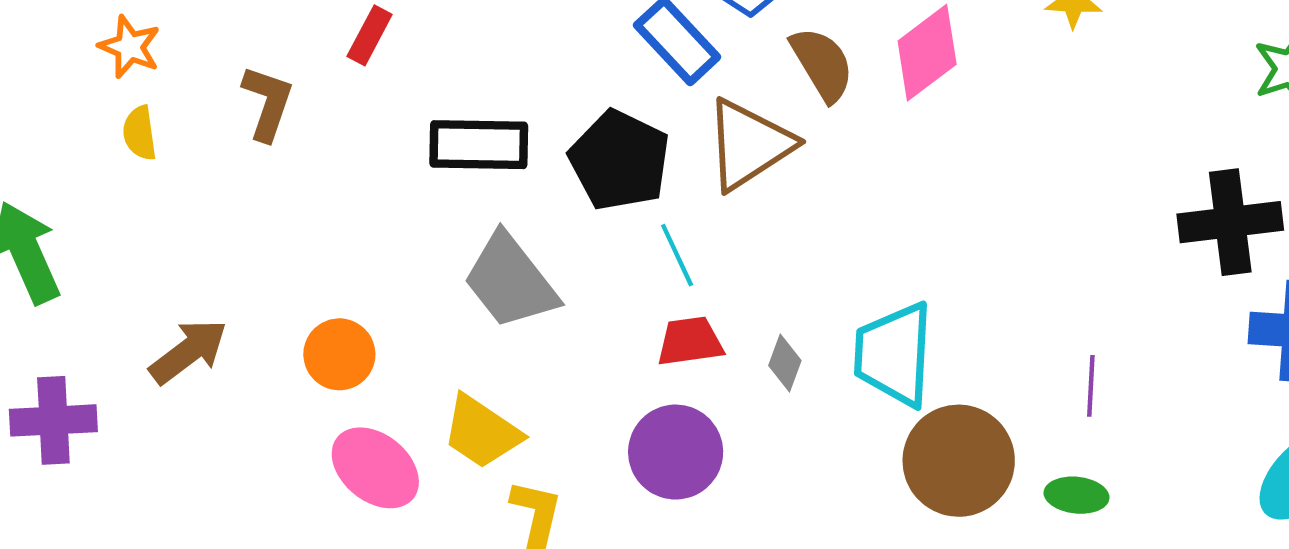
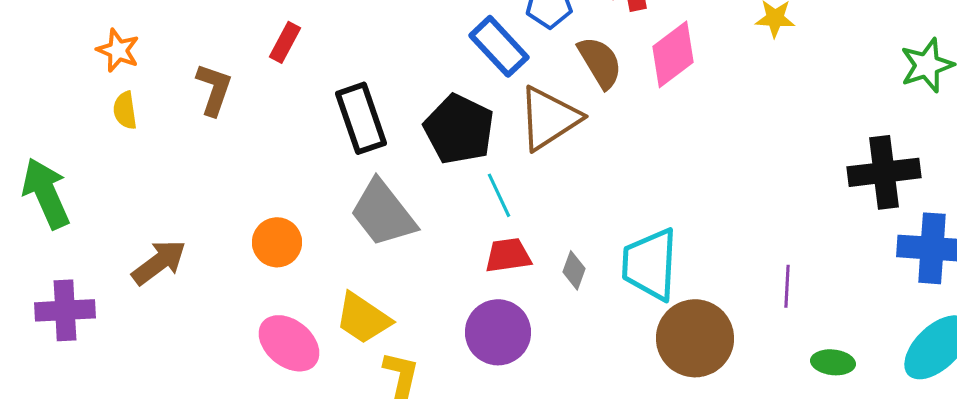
black rectangle: (479, 145) -> (361, 118), turned 70
orange circle: (339, 354) -> (277, 242), moved
green ellipse: (1077, 495) -> (833, 362), moved

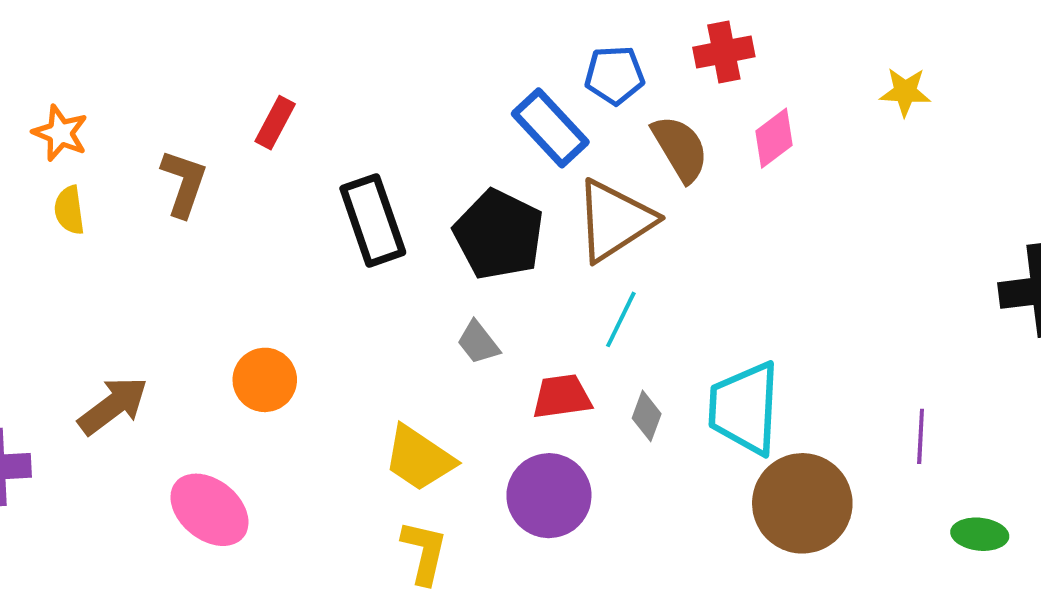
pink diamond: (673, 54) -> (774, 138), size x0.7
cyan line: (499, 195) -> (621, 319), moved, turned 51
gray trapezoid: (383, 213) -> (478, 343), moved, size x0.5
yellow trapezoid: (363, 318) -> (419, 458), moved
pink ellipse: (289, 343) -> (209, 510), moved

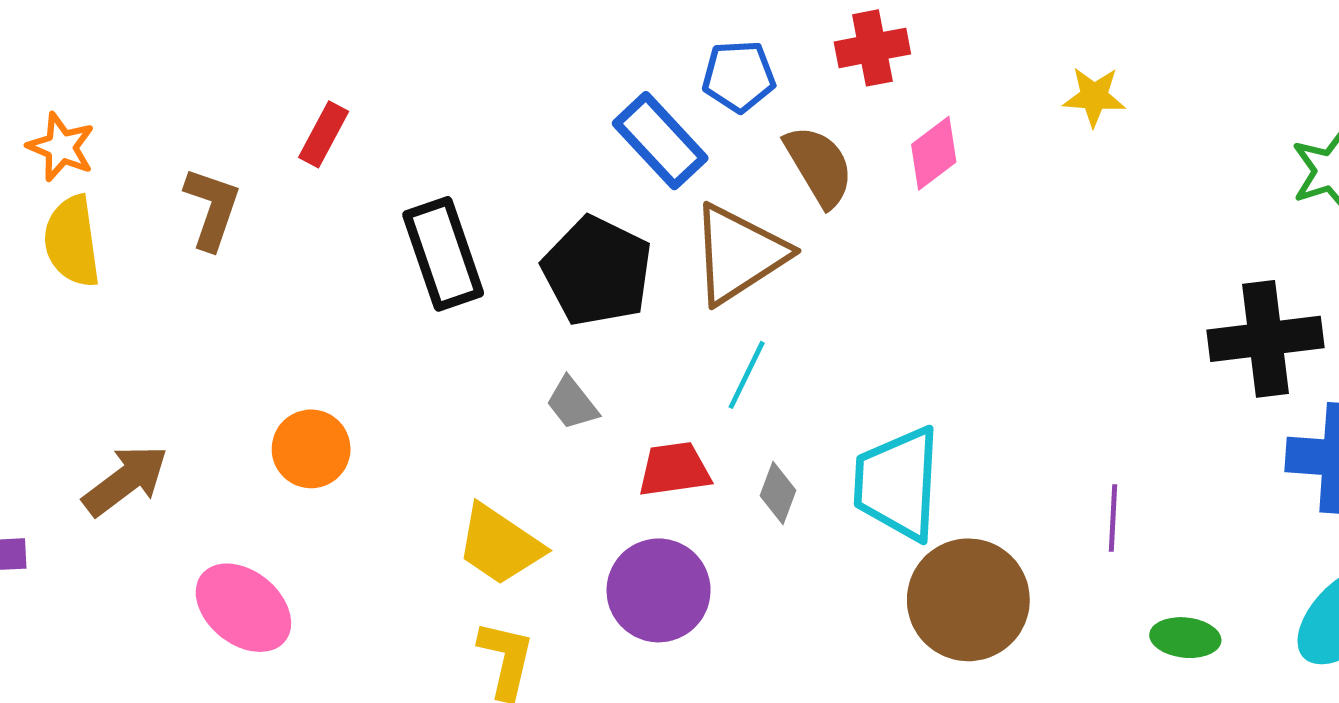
yellow semicircle: (69, 210) -> (72, 241), size x1.5

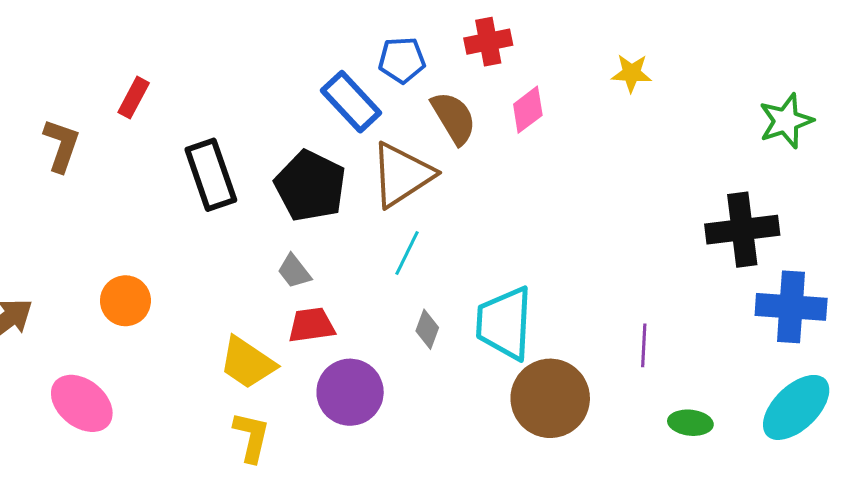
red trapezoid: (674, 469) -> (311, 325), moved

